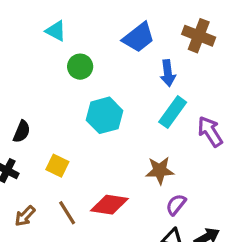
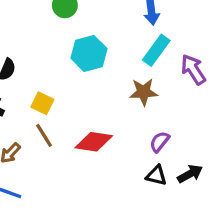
brown star: (160, 171) -> (144, 92), moved
brown line: (67, 213) -> (44, 135), moved

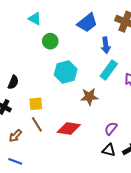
brown star: (144, 92) -> (89, 97), moved
yellow square: (42, 103) -> (36, 104), turned -32

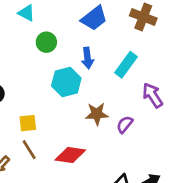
blue arrow: (106, 45) -> (88, 58), moved
cyan rectangle: (109, 70) -> (126, 65), moved
purple semicircle: (111, 129) -> (125, 124), moved

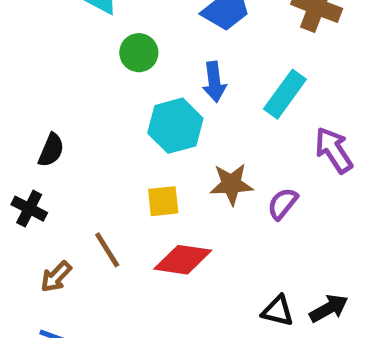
yellow square: (28, 123) -> (163, 201), moved

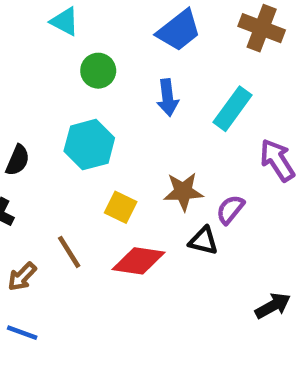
cyan hexagon: (175, 126) -> (89, 145), moved
yellow square: (163, 201) -> (121, 207), turned 32
black triangle: (278, 311) -> (203, 241), moved

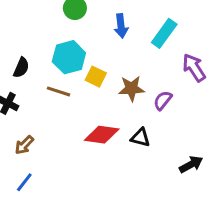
yellow square: (121, 207) -> (96, 77), moved
black triangle: (203, 241) -> (140, 138), moved
brown line: (69, 252) -> (59, 91), moved, turned -40
blue line: (22, 333) -> (24, 182), turned -72

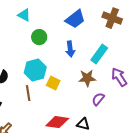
brown star: (131, 88) -> (87, 78), moved
brown line: (59, 91) -> (28, 93), turned 63

